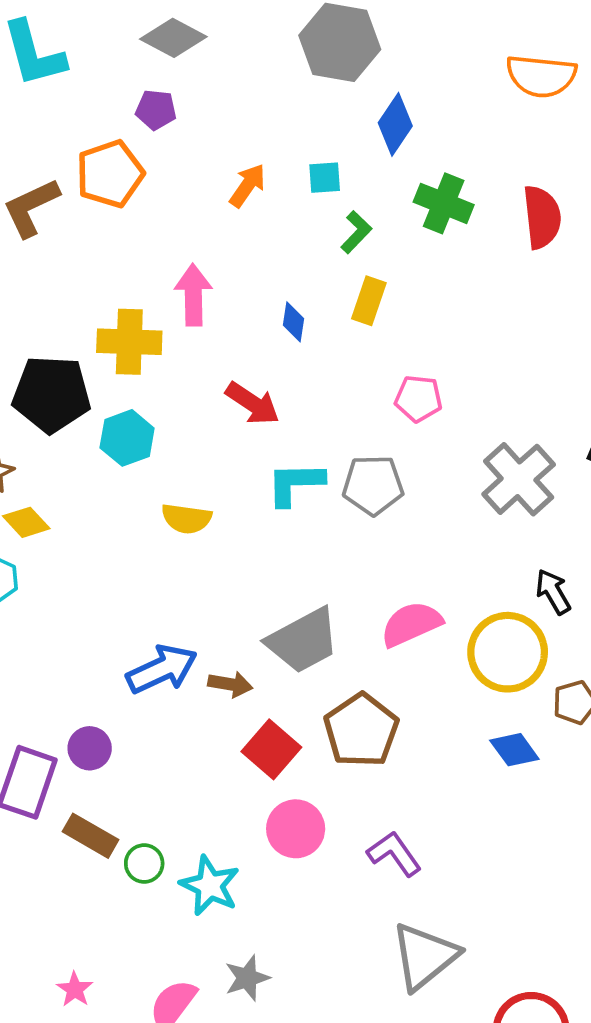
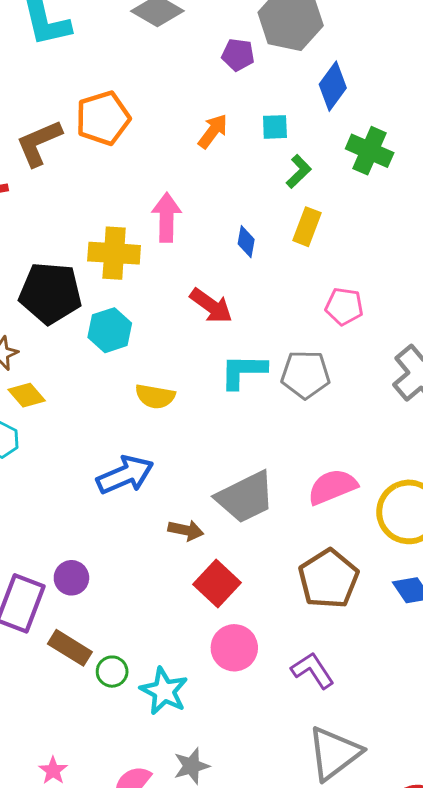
purple pentagon: (156, 110) -> (238, 55), moved
blue arrow: (162, 669) -> (125, 475), moved
brown pentagon: (361, 730) -> (328, 579), moved

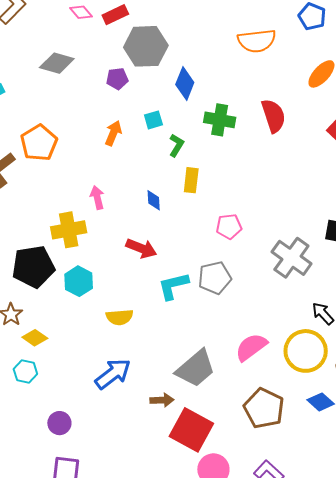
pink arrow: (167, 217) -> (97, 198), size x0.7
purple circle: (71, 578) -> (59, 423), moved
red square: (217, 583) -> (191, 430), size x1.4

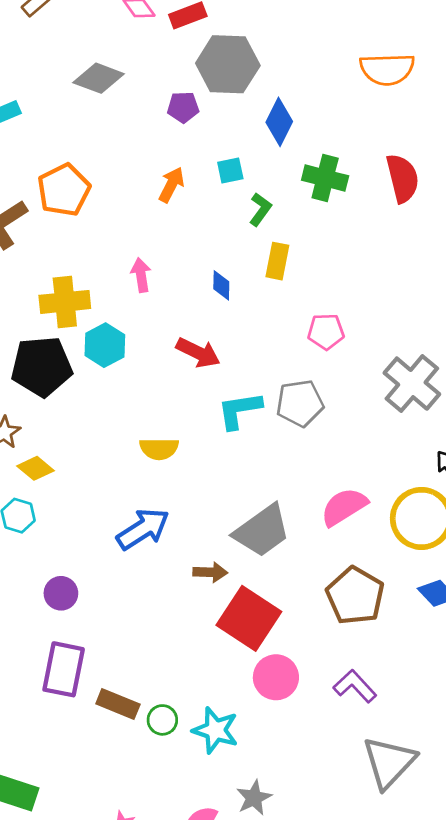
yellow cross: (69, 230) -> (65, 302), moved
cyan hexagon: (79, 281) -> (105, 345), moved

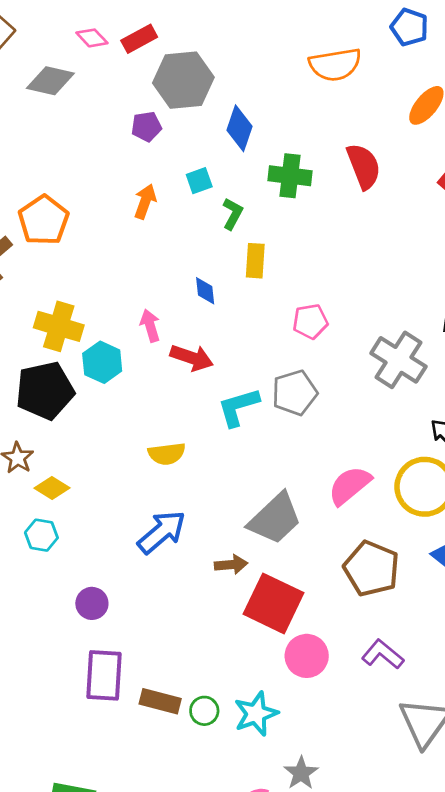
gray diamond: (99, 78) -> (50, 81), moved
pink arrow: (141, 275) -> (150, 326), moved
yellow cross: (65, 302) -> (59, 326), turned 30
cyan star: (215, 730) -> (256, 714), turned -30

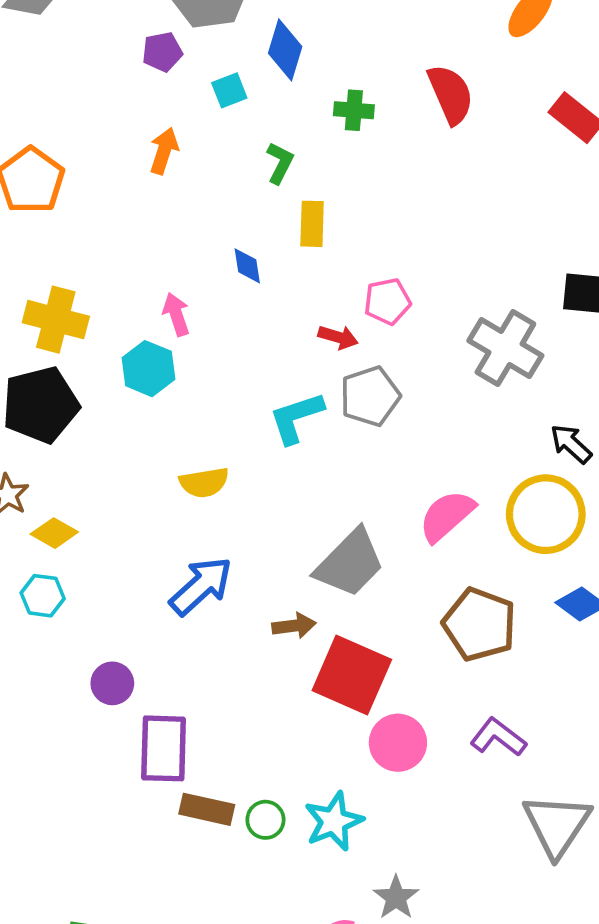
green cross: (290, 176) -> (354, 110), size x0.7
cyan square: (199, 181) -> (229, 90), moved
red arrow: (192, 358) -> (338, 337), moved, size x0.7
cyan hexagon: (102, 362) -> (148, 369), moved
purple rectangle: (104, 675) -> (164, 748), moved

